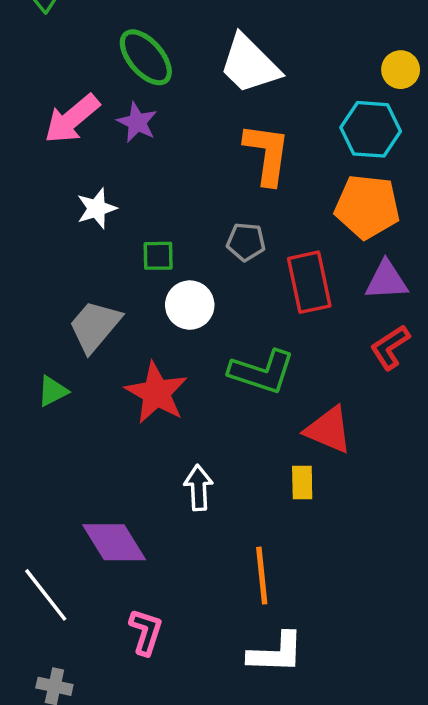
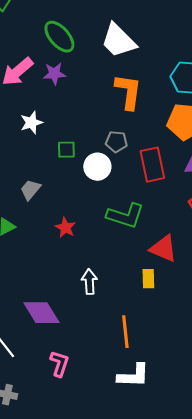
purple star: (137, 122) -> (54, 74), turned -30
white circle: (190, 305) -> (97, 167), moved
gray trapezoid: (95, 326) -> (30, 190), size x0.7
red star: (156, 393) -> (65, 228), size x0.6

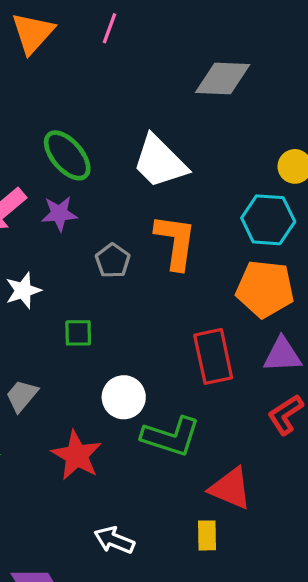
gray pentagon: (116, 142) -> (113, 261), moved, turned 30
white circle: (97, 167) -> (124, 397), moved
red star: (65, 228) -> (77, 455), size x1.5
white arrow: (89, 282) -> (114, 540), turned -65

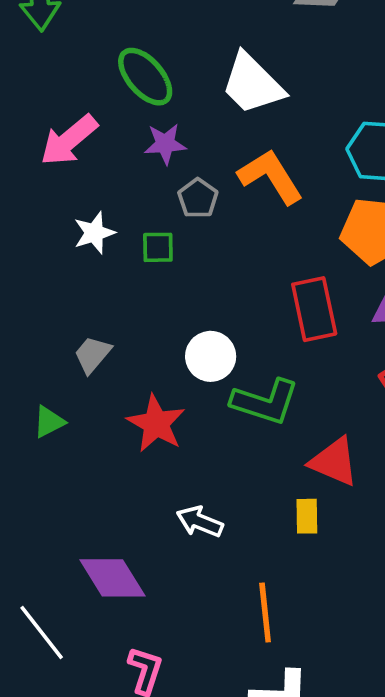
purple star: (59, 214) -> (165, 144), moved
orange L-shape: (176, 242) -> (271, 177), turned -40
green square: (78, 333) -> (158, 247), moved

